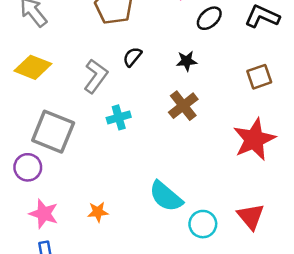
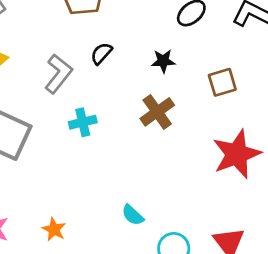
brown square: (259, 77) -> (222, 82), moved
cyan semicircle: (166, 196) -> (133, 215), size x0.6
orange star: (98, 212) -> (54, 229), turned 30

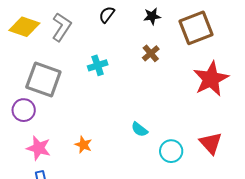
gray L-shape: (58, 74) -> (62, 27), moved
brown square: (222, 82) -> (196, 28), size x1.6
brown cross: (157, 112) -> (151, 53), size x0.7

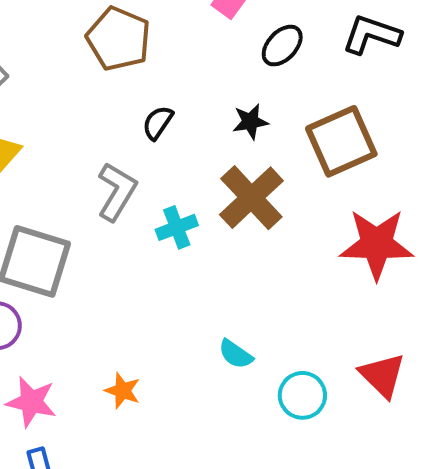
gray L-shape: (62, 27) -> (117, 192), moved
brown cross: (151, 53) -> (251, 198), size x1.8
cyan cross: (98, 65) -> (177, 227), moved
red star: (211, 79) -> (377, 244), turned 30

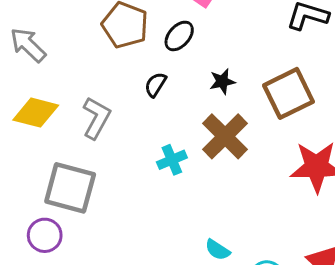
black ellipse: (282, 46) -> (179, 36), moved
gray L-shape: (117, 192) -> (96, 118), moved

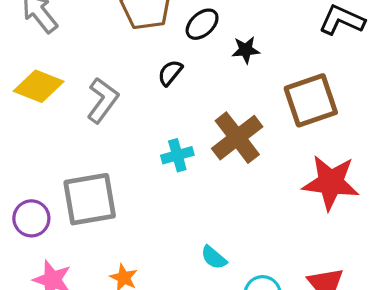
black star: (222, 81) -> (246, 50), moved
gray square: (70, 188) -> (90, 199), moved, turned -32

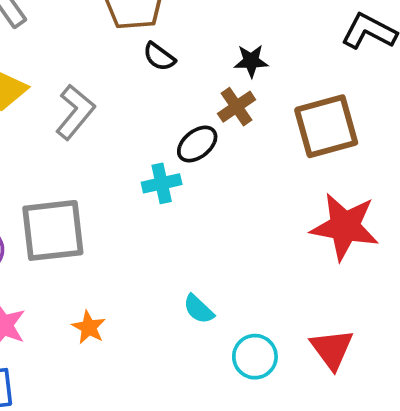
black ellipse: (202, 24) -> (197, 144), moved
black semicircle: (170, 73) -> (159, 57), moved, turned -96
brown cross: (237, 138) -> (237, 107), moved, size x0.6

